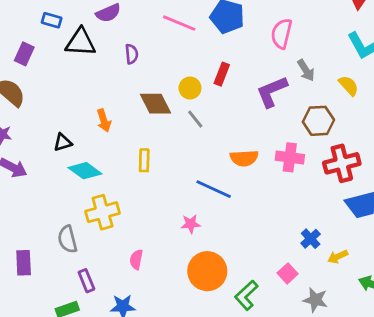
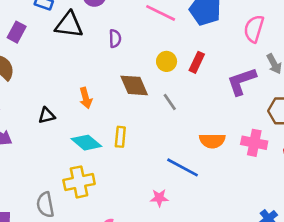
yellow circle: (190, 88) -> (167, 61), moved
cyan diamond: (85, 171) -> (86, 143), moved

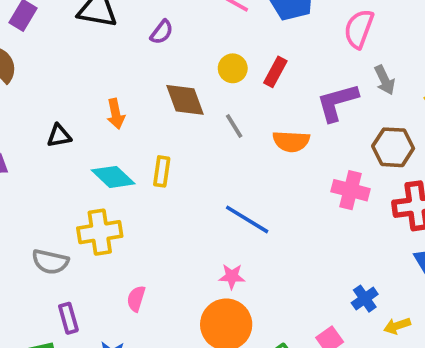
purple semicircle: (115, 39) -> (162, 32), turned 36
orange semicircle: (212, 141) -> (291, 141), moved
pink star: (159, 198) -> (232, 276), moved
gray semicircle: (45, 205) -> (50, 262), turned -70

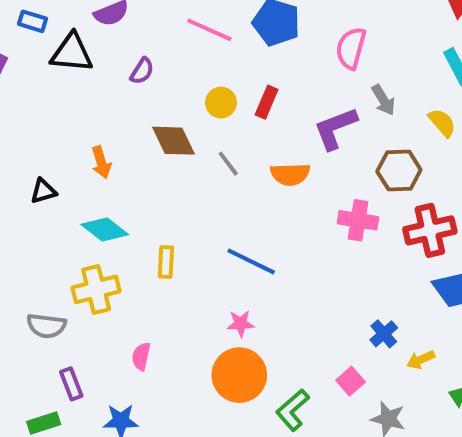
yellow rectangle: (162, 171) -> (166, 262), moved

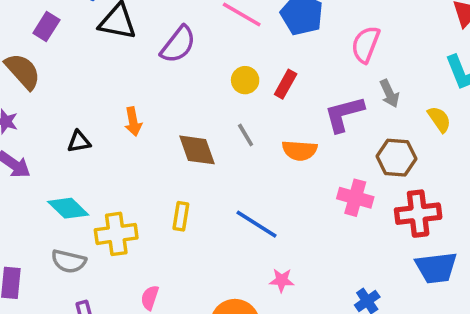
purple semicircle: (142, 71) -> (178, 45), size x1.6
brown diamond: (173, 141) -> (197, 150), moved
cyan diamond: (105, 230) -> (68, 208), moved
pink star: (241, 323) -> (282, 280), moved

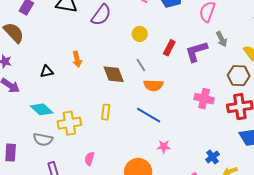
red rectangle: (286, 84) -> (169, 48), moved
orange semicircle: (300, 150) -> (153, 85), moved
brown hexagon: (396, 158) -> (239, 76), moved

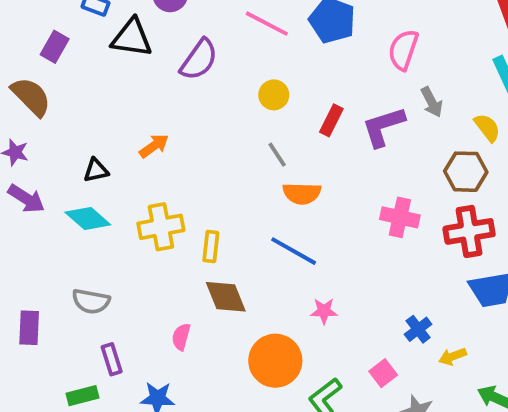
orange arrow: (77, 59) -> (154, 146), turned -112
brown diamond: (114, 74) -> (226, 297), moved
cyan diamond: (42, 109) -> (88, 218), moved
yellow cross: (69, 123) -> (161, 227), moved

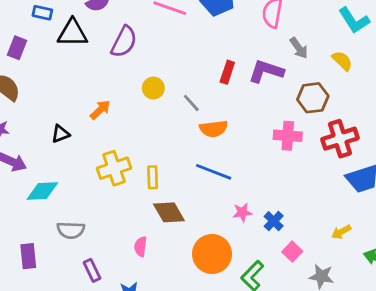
yellow circle: (274, 95) -> (153, 88), moved
purple L-shape: (383, 127) -> (266, 71), turned 44
brown hexagon: (466, 172) -> (313, 98), moved
cyan diamond: (88, 218) -> (42, 191), moved, turned -36
blue cross: (418, 329) -> (274, 221), moved

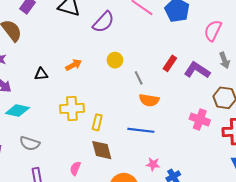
blue line: (214, 172) -> (141, 130), turned -30

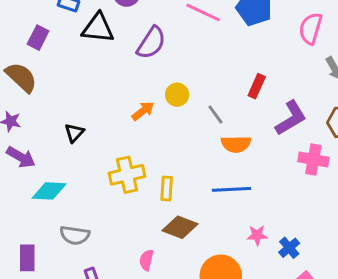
orange arrow: (74, 65) -> (143, 111), moved
purple L-shape: (197, 70) -> (291, 118), moved, turned 125
black triangle: (41, 74) -> (74, 133), turned -32
brown diamond: (102, 150) -> (180, 227), turned -45

